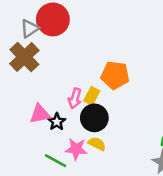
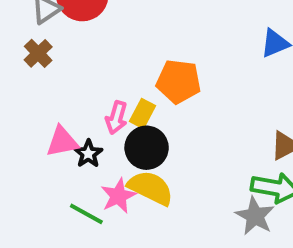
brown cross: (24, 57) -> (38, 53), size x0.6
yellow semicircle: (97, 144) -> (151, 188), size x1.6
pink star: (76, 149) -> (118, 196), turned -30

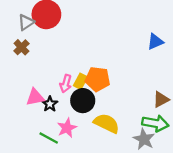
orange pentagon: (179, 81) -> (97, 79), moved
yellow semicircle: (151, 188) -> (107, 123), moved

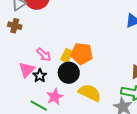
brown cross: (21, 47) -> (15, 26), turned -32
pink arrow: (66, 84) -> (44, 55), moved, turned -63
pink triangle: (35, 97) -> (27, 70), turned -36

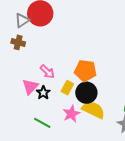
yellow rectangle: (67, 56) -> (67, 88), moved
black circle: (69, 73) -> (86, 93), moved
pink star: (55, 97) -> (71, 114), moved

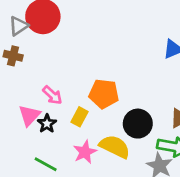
black circle: (86, 93) -> (138, 124), moved

